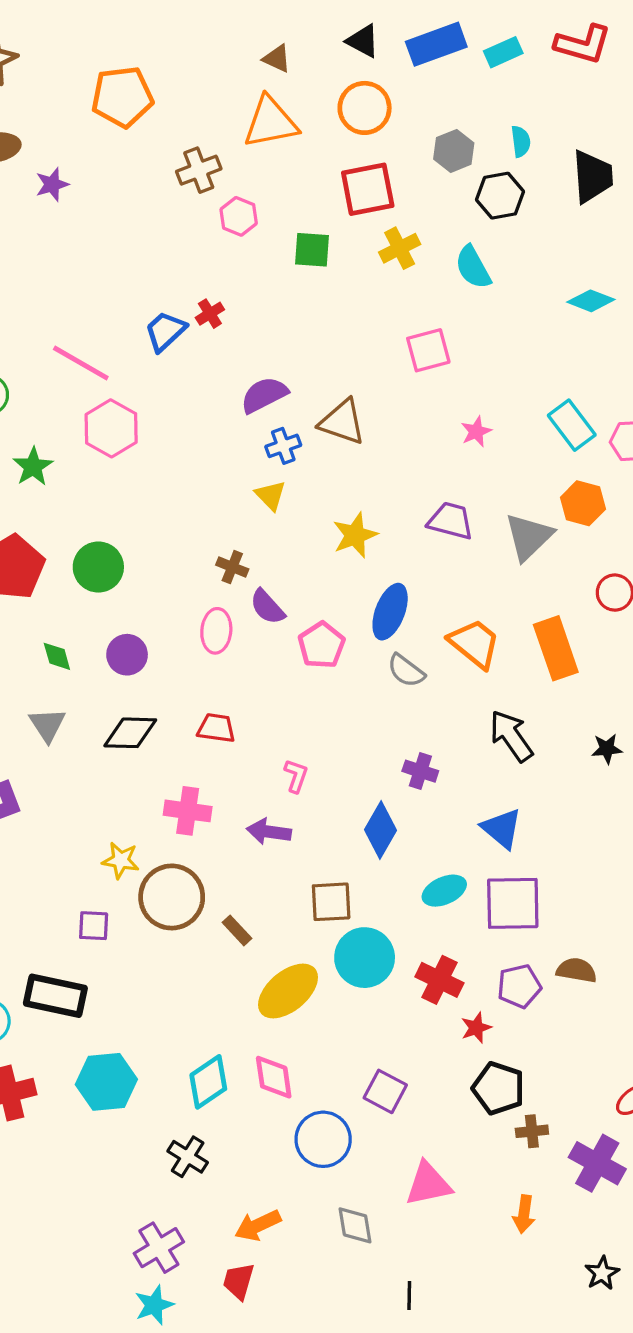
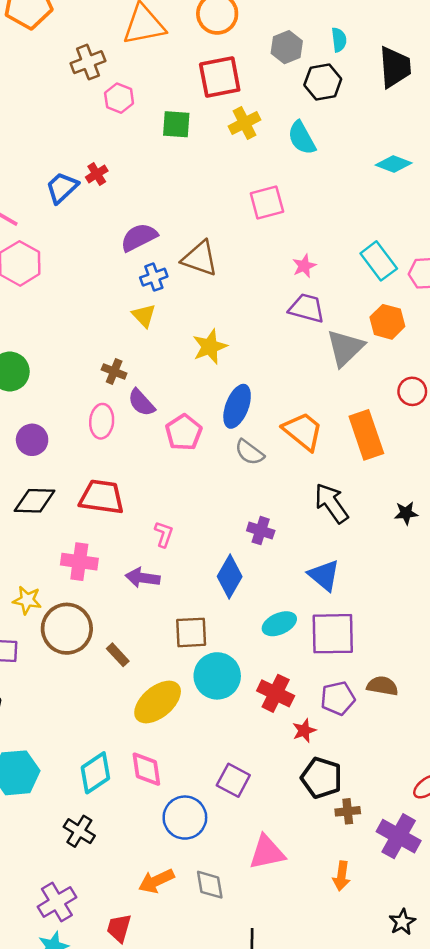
purple trapezoid: (451, 521) -> (307, 308), moved
red trapezoid: (216, 728) -> (102, 497), size x1.5
orange arrow: (258, 1225) -> (156, 881), moved

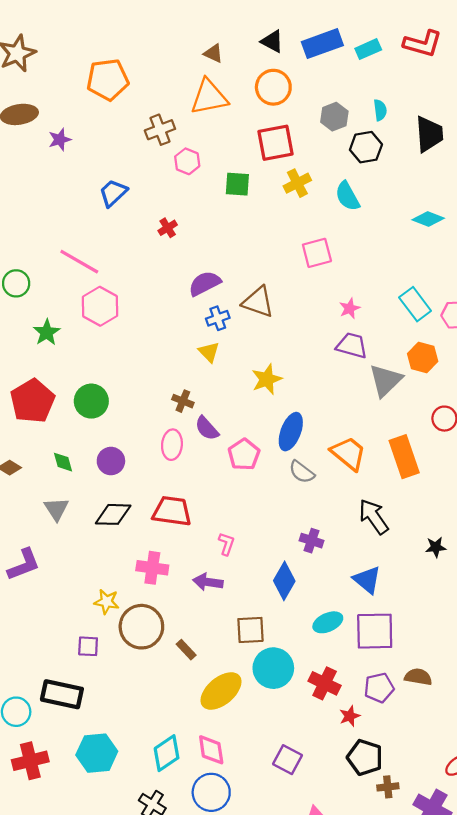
blue trapezoid: (62, 188) -> (113, 193), moved
black star: (406, 513) -> (436, 547), moved
blue circle: (185, 818) -> (211, 792), moved

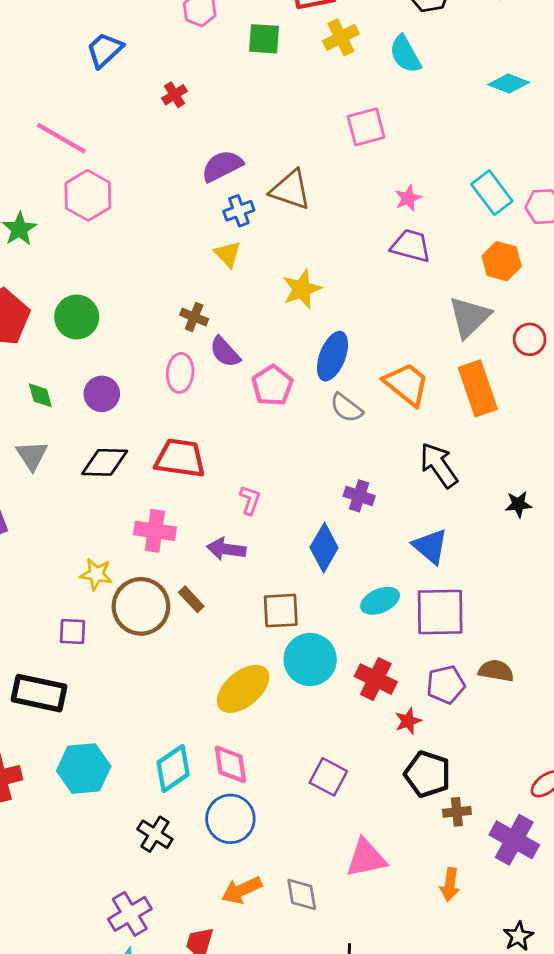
gray triangle: (386, 380) -> (469, 317), moved
brown rectangle: (186, 650) -> (191, 599), moved

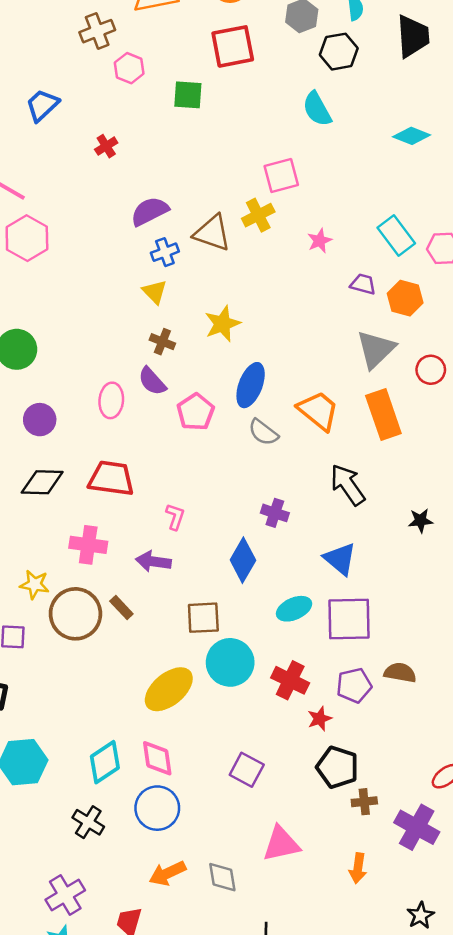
yellow cross: (341, 37) -> (258, 215), moved
purple trapezoid: (411, 246) -> (363, 284), moved, size x0.7
brown cross: (194, 317) -> (162, 342), moved

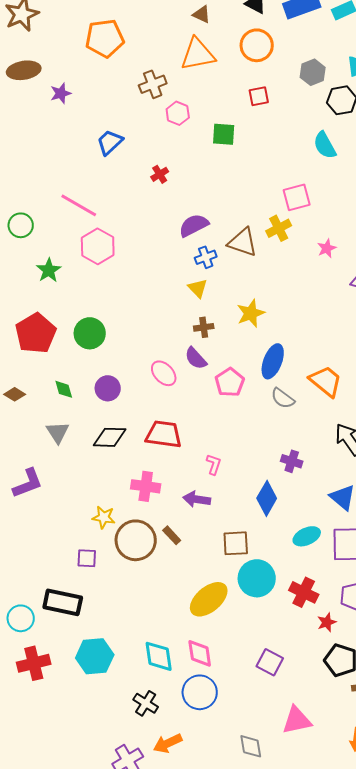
red square: (233, 46) -> (259, 96), size x0.6
brown cross: (162, 342) -> (204, 327), turned -30
pink ellipse: (111, 400) -> (164, 373), turned -48
cyan diamond: (105, 762) -> (159, 656), turned -64
orange arrow: (167, 873) -> (168, 743), moved

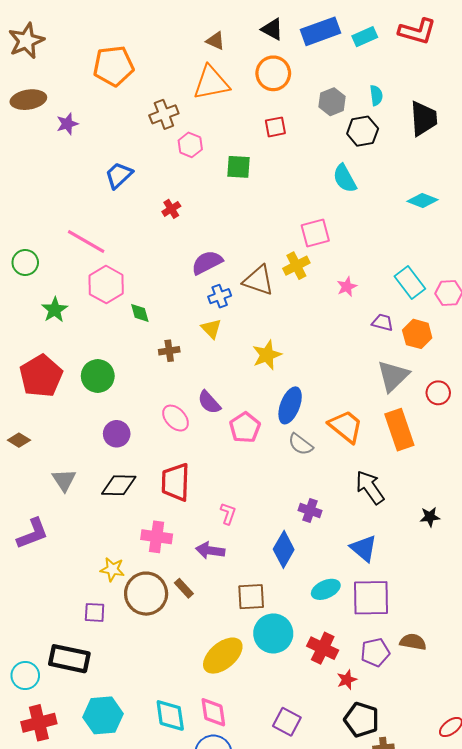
brown cross: (204, 327) -> (169, 351), moved
green diamond: (64, 389) -> (140, 313), moved
red trapezoid: (164, 434) -> (176, 482), turned -96

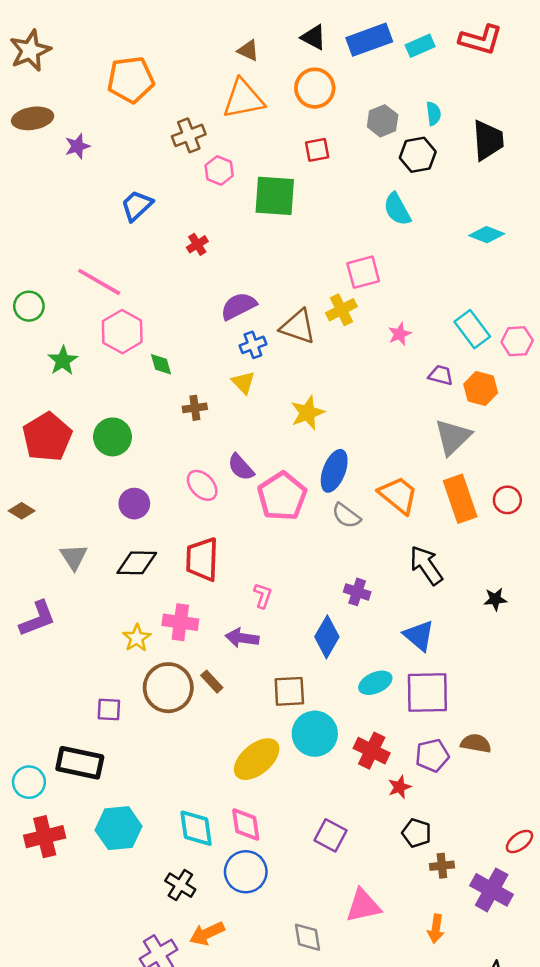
green square: (239, 167) -> (275, 196), size x1.5
red circle: (438, 393) -> (507, 500), moved
pink pentagon: (245, 427) -> (282, 496), size x1.4
yellow star: (112, 569) -> (137, 638), moved, turned 30
black pentagon: (362, 720) -> (417, 833), size x0.7

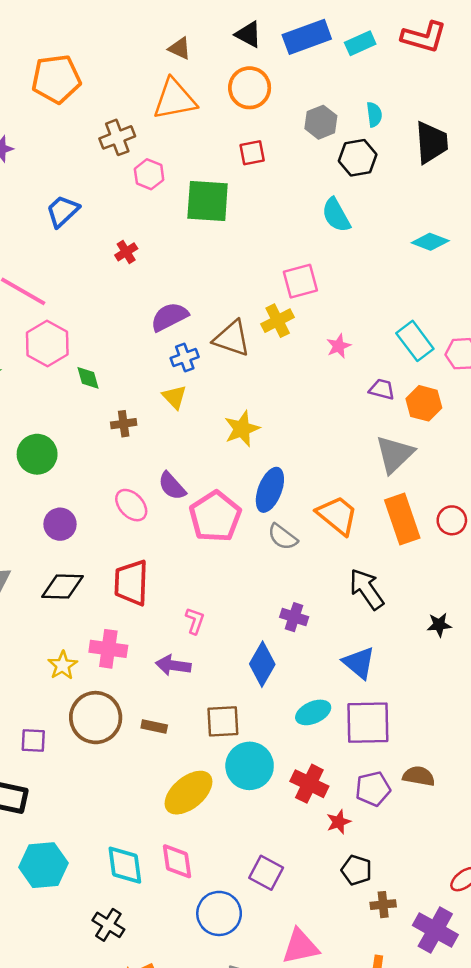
brown rectangle: (212, 682) -> (154, 726), moved, turned -35
blue circle: (246, 872) -> (219, 913), moved

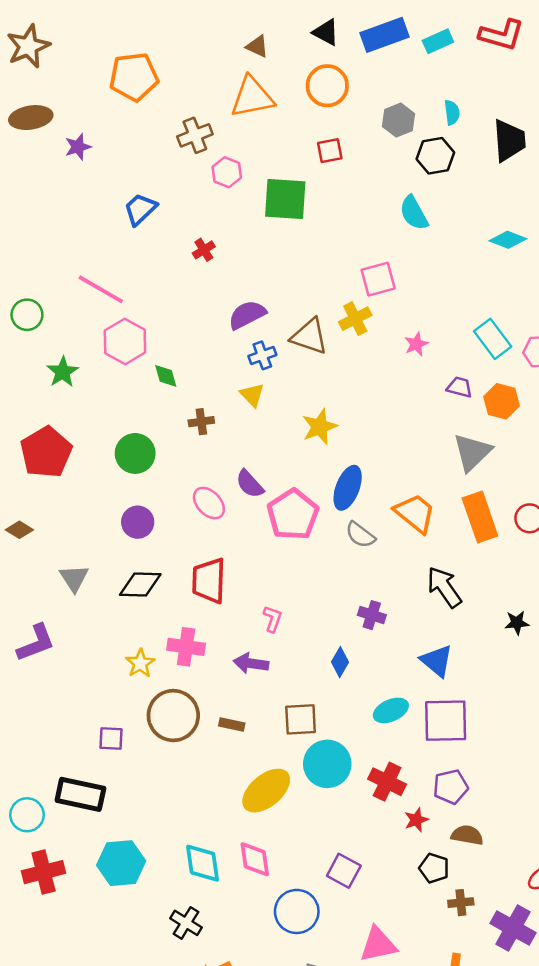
green circle: (37, 454) -> (135, 453), moved
blue diamond: (262, 664) -> (340, 662), size x0.7
brown semicircle: (419, 776) -> (467, 835), moved

